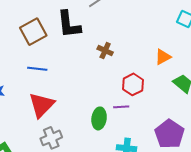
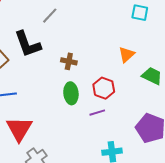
green ellipse: (99, 118) -> (71, 93), moved

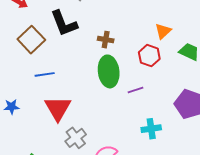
red hexagon: (104, 88) -> (149, 56), moved
green ellipse: (71, 93) -> (109, 71), size x1.4

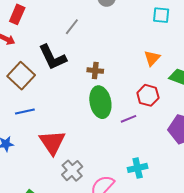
red hexagon: (149, 56) -> (148, 95), moved
blue line: (45, 74) -> (25, 111), moved
cyan cross: (151, 129) -> (138, 168), moved

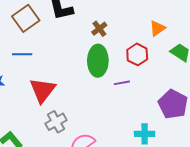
brown cross: (95, 71) -> (99, 29), turned 35
red hexagon: (148, 95) -> (137, 54), moved
cyan cross: (138, 168) -> (145, 134), moved

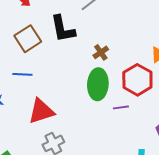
red hexagon: (137, 54) -> (137, 80), size x1.4
red triangle: (42, 90) -> (41, 111), turned 32

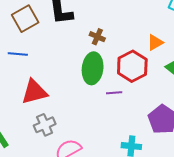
brown cross: (101, 52) -> (97, 37), turned -35

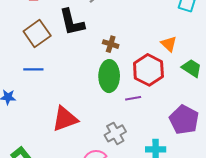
orange triangle: (155, 42) -> (169, 44), turned -42
red triangle: (34, 92) -> (65, 119), moved
gray cross: (45, 125) -> (115, 133), moved

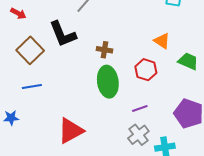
red hexagon: (148, 70) -> (146, 70), size x0.7
purple line: (133, 98) -> (140, 108), moved
gray cross: (115, 133) -> (138, 135), moved

